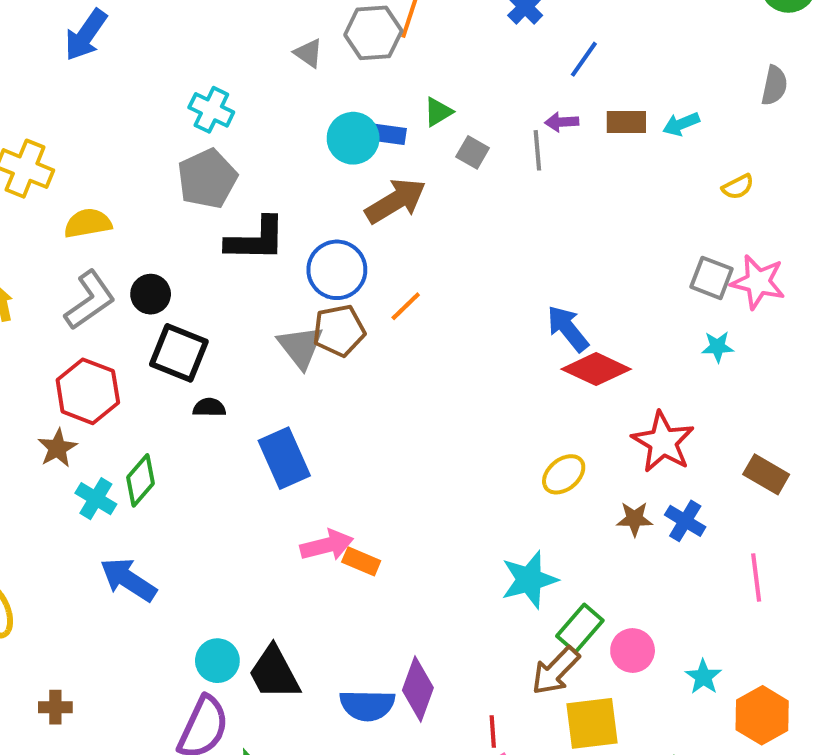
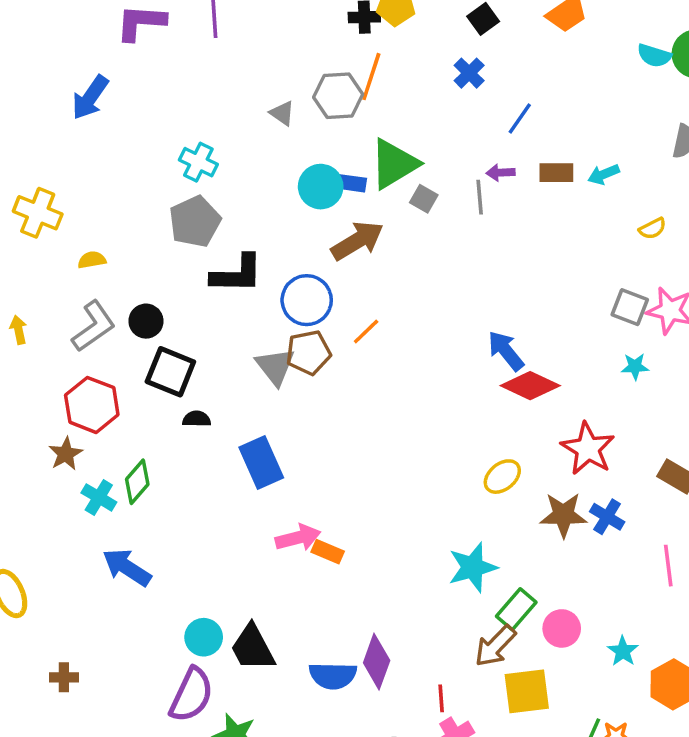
green triangle: (438, 112) -> (394, 164), size x2.0
yellow semicircle: (88, 223) -> (92, 260), size x0.7
brown star: (635, 519) -> (563, 515), size x1.5

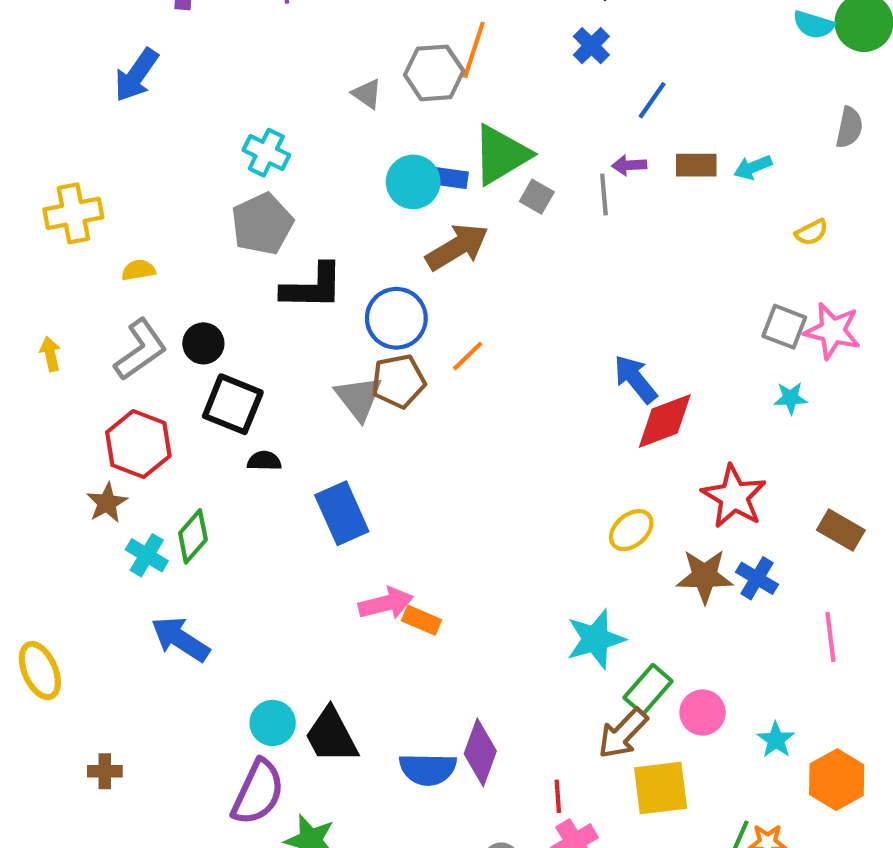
yellow cross: (38, 213) -> (73, 213), turned -33
red diamond: (530, 386) -> (665, 421), turned -46

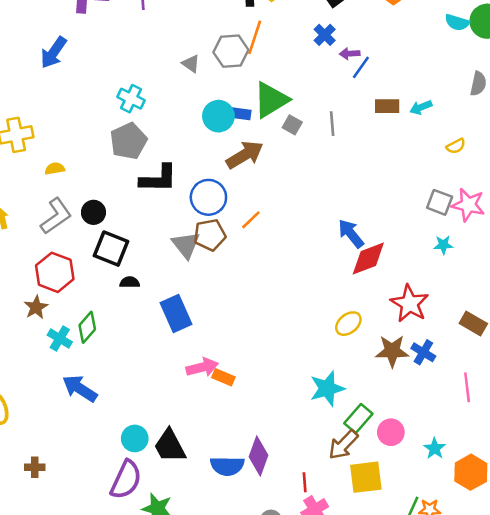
purple arrow: (629, 165) -> (350, 54), moved

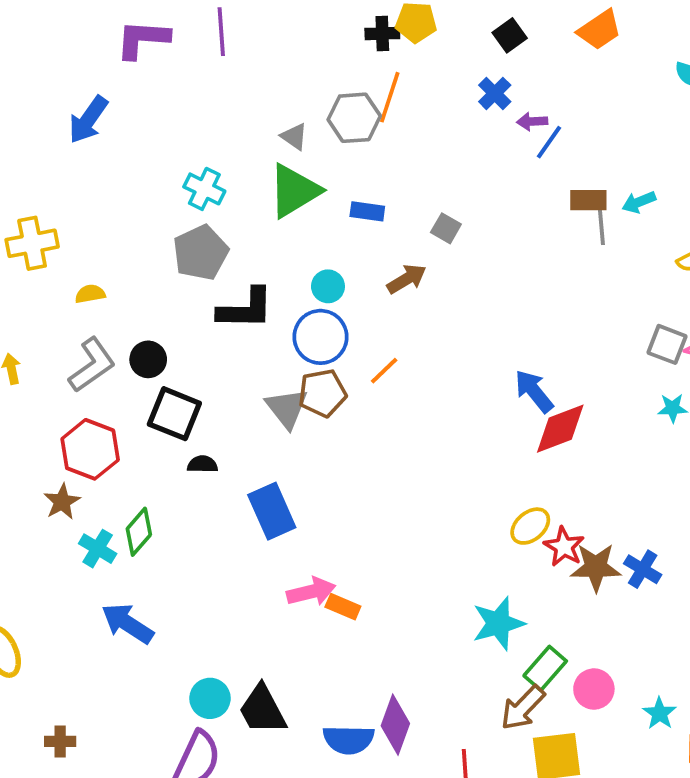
green triangle: (271, 100) -> (294, 191), moved
cyan circle: (218, 116) -> (328, 286), moved, size x0.7
gray line: (332, 124) -> (601, 226), moved
brown arrow: (245, 155) -> (407, 279), moved, size x0.7
red star: (410, 304) -> (564, 547), moved, size x0.7

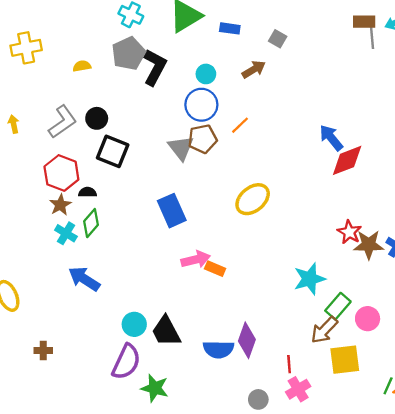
yellow semicircle: (90, 294) -> (82, 66), moved
black L-shape: (246, 309) -> (155, 67), moved, turned -63
black semicircle: (202, 464) -> (88, 192), moved
brown star: (62, 502) -> (60, 205), moved
yellow ellipse: (530, 526) -> (253, 199), moved, size x1.4

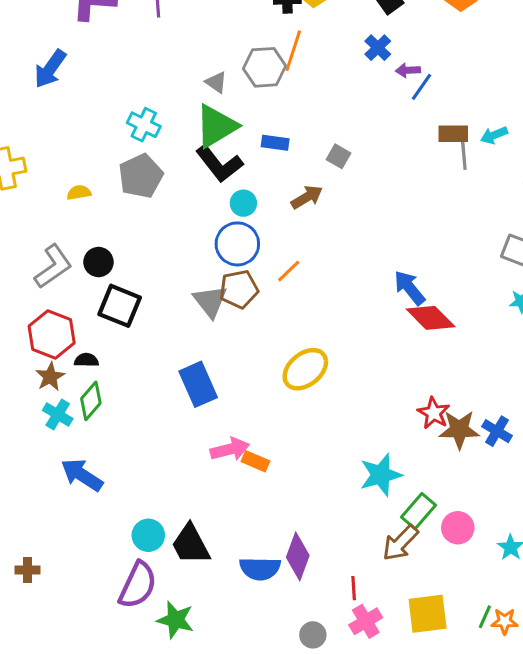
black L-shape: (155, 67) -> (219, 164), moved, turned 114
red diamond: (347, 160) -> (431, 318), turned 66
yellow square: (345, 360) -> (428, 614), moved

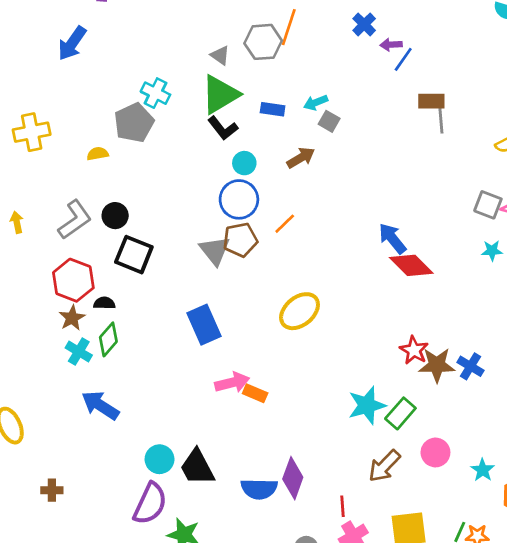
cyan arrow: (494, 135) -> (316, 103), moved
black L-shape: (219, 164) -> (223, 128), size x0.7
gray pentagon: (141, 176) -> (134, 123), moved
green rectangle: (419, 511) -> (400, 413), moved

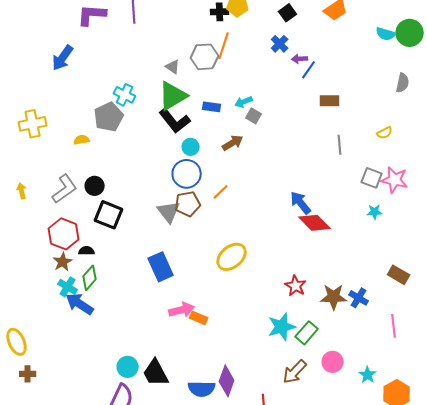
gray line: (441, 120) -> (340, 145), moved
black L-shape: (223, 128) -> (175, 121), size x1.4
red star: (414, 350) -> (296, 286), moved
blue arrow: (100, 405) -> (80, 304), moved
brown cross: (52, 490) -> (28, 374), moved

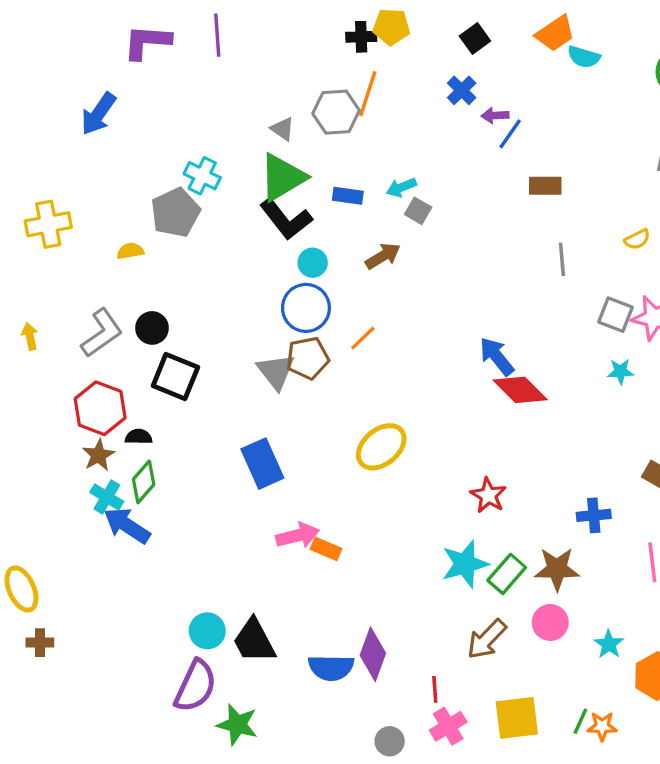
cyan semicircle: (386, 34) -> (584, 57), moved
brown star: (334, 297) -> (557, 569), moved
blue cross: (359, 298) -> (594, 515), turned -36

